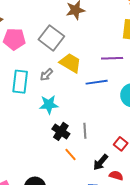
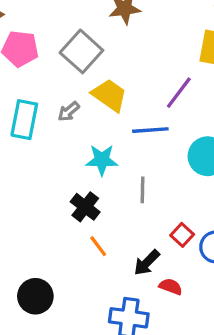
purple line: (112, 58) -> (179, 93), turned -55
cyan star: (49, 105) -> (102, 160), moved
gray line: (85, 131) -> (143, 190), moved

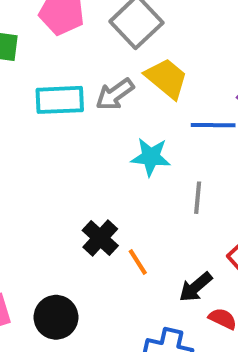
gray arrow: (69, 111) -> (115, 94), size x1.4
cyan rectangle: (24, 120) -> (60, 100), turned 72
black cross: (85, 207) -> (100, 238), moved

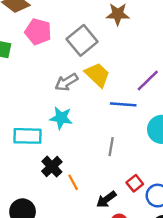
cyan rectangle: (60, 100) -> (28, 136), moved
cyan star: (151, 157) -> (61, 118), moved

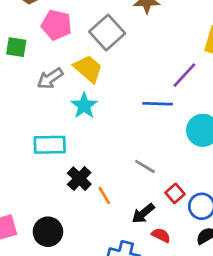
yellow trapezoid: (97, 75) -> (88, 69), moved
gray arrow: (66, 82) -> (50, 78), moved
cyan star: (61, 118) -> (84, 106), moved, turned 30
gray line: (111, 147) -> (145, 166), moved, turned -66

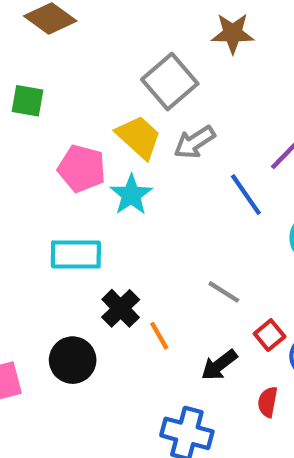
pink pentagon: (56, 25) -> (82, 169), moved
gray arrow: (50, 78) -> (194, 142), moved
blue line: (158, 104) -> (246, 195), turned 52
black circle: (48, 232) -> (73, 360), moved
red semicircle: (161, 235) -> (268, 402), moved, turned -108

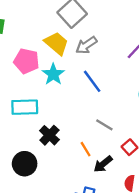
blue line: (246, 195) -> (92, 81), moved
orange line: (159, 336) -> (86, 149), moved

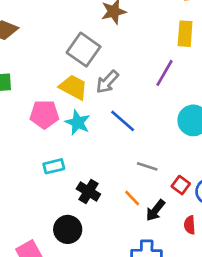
cyan rectangle: (25, 107) -> (54, 166), size x0.7

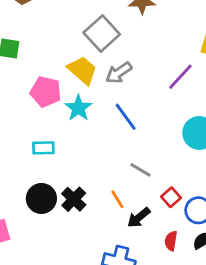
black cross: (88, 192) -> (74, 199), moved
black circle: (68, 229) -> (41, 198), moved

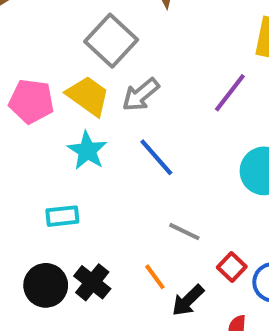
pink pentagon: (46, 92) -> (31, 101), moved
cyan rectangle: (43, 148) -> (62, 216), moved

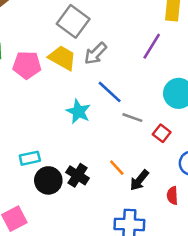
cyan star: (87, 151) -> (78, 112), moved
cyan rectangle: (62, 216) -> (30, 158), moved
gray line: (184, 232) -> (132, 118), moved
red square: (232, 267) -> (162, 133), moved

